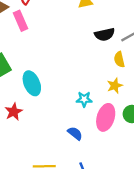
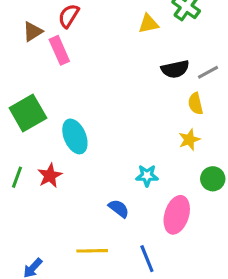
cyan star: (84, 99) -> (147, 176), moved
pink ellipse: (106, 117) -> (177, 215), moved
blue semicircle: (75, 133) -> (119, 209), moved

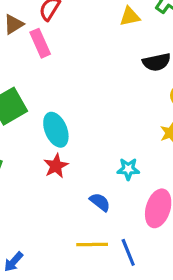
red star: (50, 176) -> (56, 166), moved
yellow line: (92, 251) -> (92, 245), moved

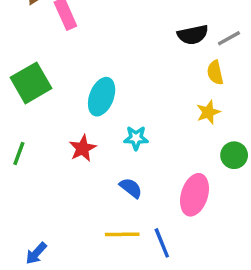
cyan ellipse: (56, 130) -> (102, 97), moved, turned 44
cyan star: (128, 169) -> (136, 138), moved

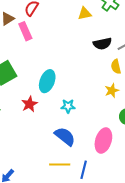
red star: (83, 148) -> (29, 104), moved
blue semicircle: (131, 188) -> (65, 136), size x1.5
blue line: (162, 243) -> (84, 170), turned 36

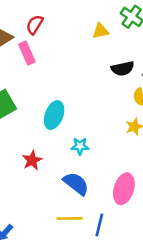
red star: (29, 104) -> (32, 160), moved

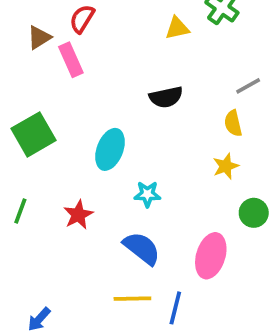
black semicircle: (123, 69) -> (166, 97), moved

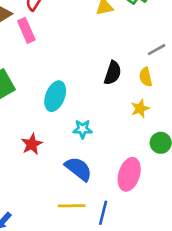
black semicircle: (166, 97) -> (113, 73), moved, turned -60

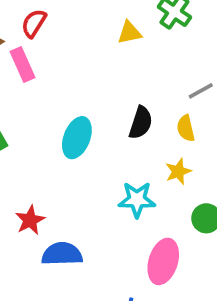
cyan ellipse: (55, 96) -> (77, 138), moved
cyan star: (83, 129) -> (137, 200), moved, size x1.4
blue semicircle: (78, 169) -> (62, 254), moved, turned -40

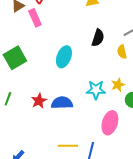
black semicircle: (141, 123) -> (98, 38), moved
yellow star: (178, 171) -> (118, 85), moved
blue semicircle: (62, 254) -> (62, 103), moved

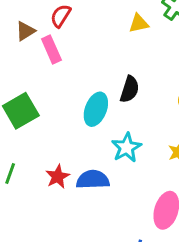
black semicircle: (98, 38) -> (130, 89), moved
cyan star: (96, 90) -> (126, 147), moved, turned -30

